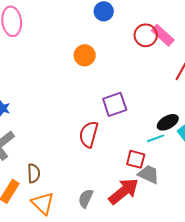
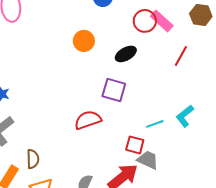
purple square: (115, 104) -> (114, 90), turned 35
black ellipse: (168, 122) -> (126, 54), moved
red semicircle: (89, 134) -> (88, 120), turned 56

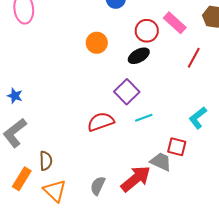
red circle: (145, 21) -> (147, 31), moved
purple square: (114, 90) -> (127, 92), turned 30
cyan line: (155, 124) -> (144, 118), moved
red square: (135, 145) -> (177, 147), moved

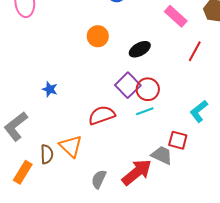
red circle: (147, 31) -> (148, 89), moved
blue star: (15, 96) -> (50, 89), moved
orange triangle: (55, 191) -> (71, 146), moved

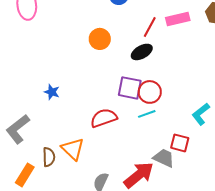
pink rectangle: (176, 16) -> (178, 19), turned -55
red line: (195, 51) -> (150, 27), moved
purple square: (128, 85) -> (130, 88), turned -35

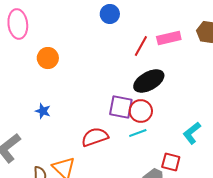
orange circle: (100, 39) -> (48, 58), moved
black ellipse: (142, 52) -> (149, 81), moved, size x1.4

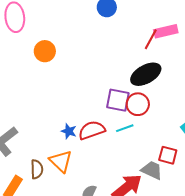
red line: (141, 46) -> (151, 39), moved
blue star: (43, 111) -> (69, 131), moved
cyan line: (138, 133) -> (125, 128), moved

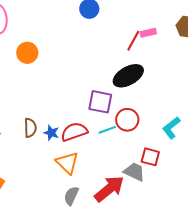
pink rectangle: (166, 31) -> (148, 33), size x0.7
red circle: (138, 104) -> (127, 120), moved
orange triangle: (61, 161) -> (67, 163), moved
brown semicircle: (37, 169) -> (30, 128), moved

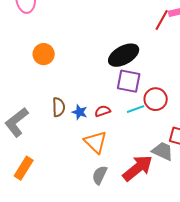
orange circle: (27, 53) -> (44, 54), moved
black ellipse: (128, 76) -> (124, 55), moved
red semicircle: (74, 132) -> (103, 111), size x0.6

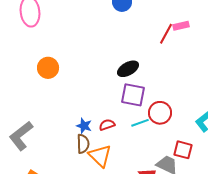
black ellipse: (124, 55) -> (128, 69), size x0.7
brown semicircle: (59, 107) -> (83, 144), moved

